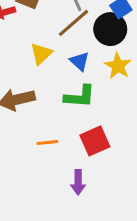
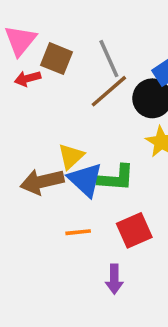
yellow triangle: (41, 54) -> (71, 156), moved
blue triangle: (80, 61) -> (85, 180), moved, size x1.5

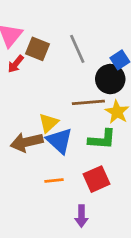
red arrow: (28, 78) -> (16, 64), turned -36
brown line: (109, 91) -> (88, 102), moved, turned 36
green L-shape: (116, 178) -> (102, 139), moved

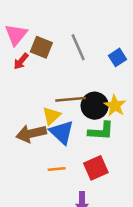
black circle: (110, 79) -> (95, 106), moved
brown line: (88, 102) -> (71, 99), moved

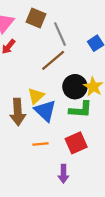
brown square: (41, 47) -> (36, 18), moved
brown line: (71, 99) -> (53, 60), moved, turned -35
brown arrow: (31, 134) -> (18, 112), turned -80

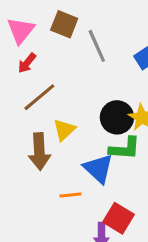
brown line: (53, 60) -> (39, 97), moved
blue triangle: (45, 111) -> (98, 169), moved
red square: (76, 143) -> (119, 218), moved, turned -35

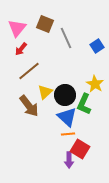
black circle: (117, 117) -> (65, 95), moved
green L-shape: (125, 148) -> (84, 104), turned 110
brown arrow: (39, 152) -> (29, 106), turned -35
orange line: (70, 195) -> (68, 134), moved

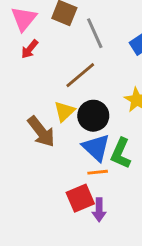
brown line: (29, 71) -> (80, 75), moved
green L-shape: (84, 104) -> (121, 153), moved
red square: (80, 149) -> (80, 198), moved, turned 36

